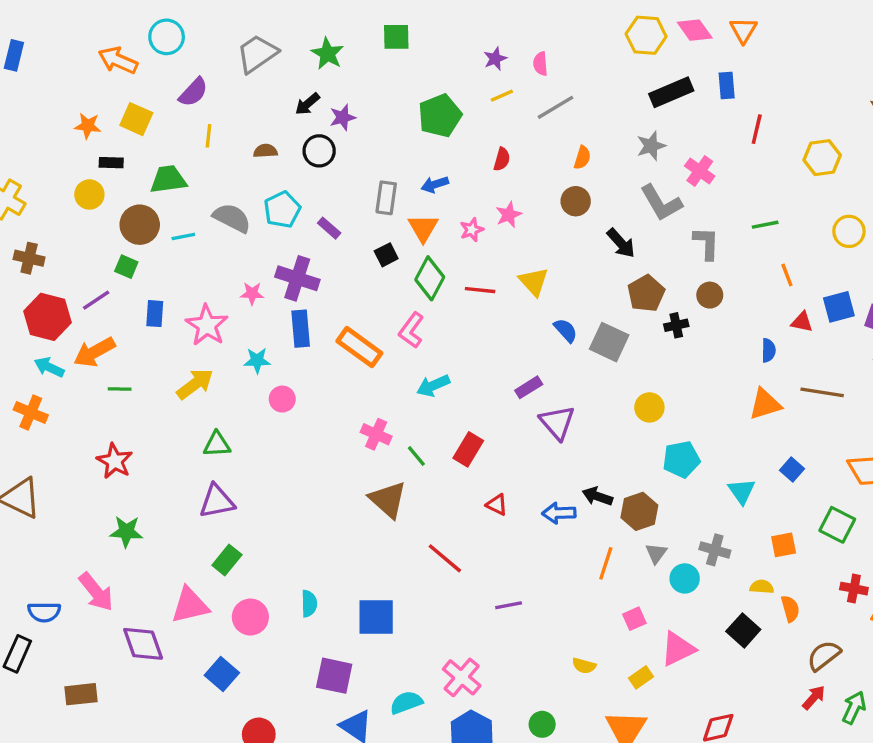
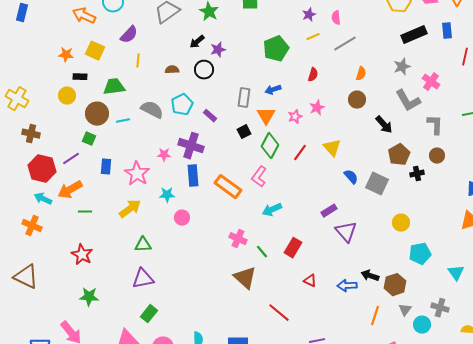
red line: (480, 290) -> (300, 153), turned -60

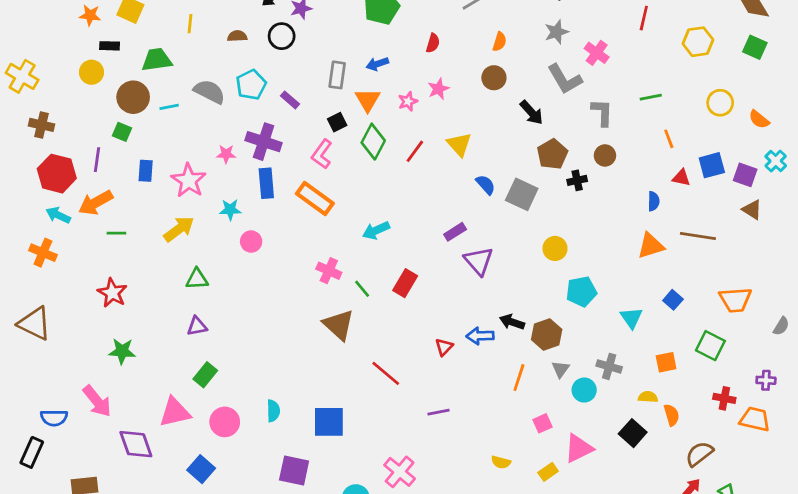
purple line: (71, 159) -> (97, 160), turned -48
pink L-shape: (259, 177) -> (322, 154), moved
purple triangle: (143, 279) -> (197, 326), size x0.7
red triangle: (310, 281) -> (444, 347), moved, turned 48

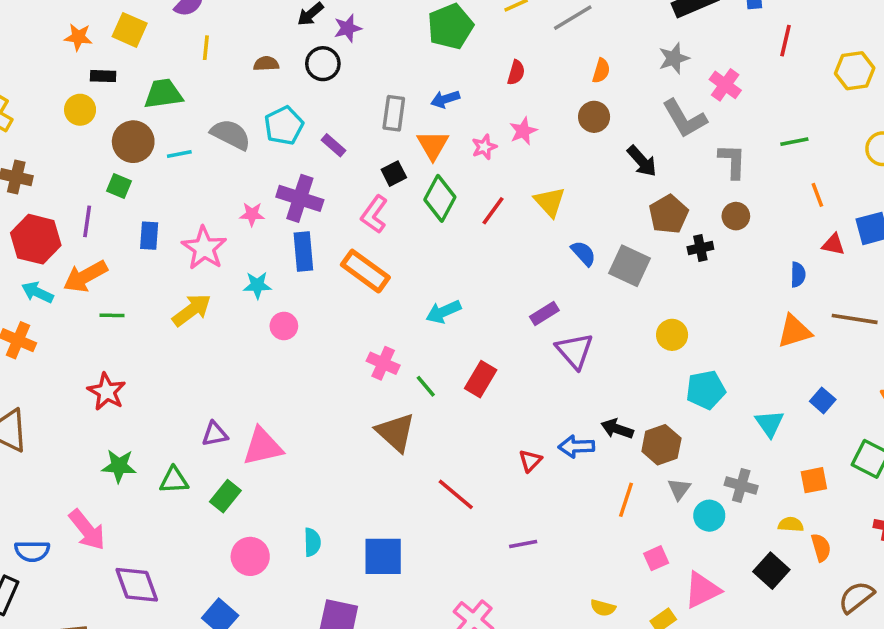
green triangle: (197, 279) -> (174, 480), moved
pink triangle: (175, 412) -> (263, 447), moved

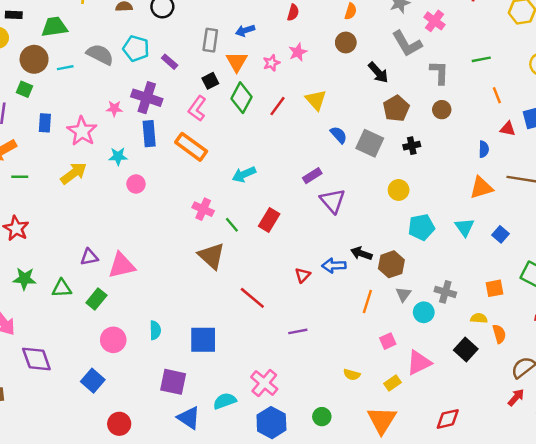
cyan pentagon: (284, 126) -> (136, 48), turned -30
black cross: (700, 248) -> (412, 146), moved
cyan triangle: (770, 423) -> (465, 227), moved

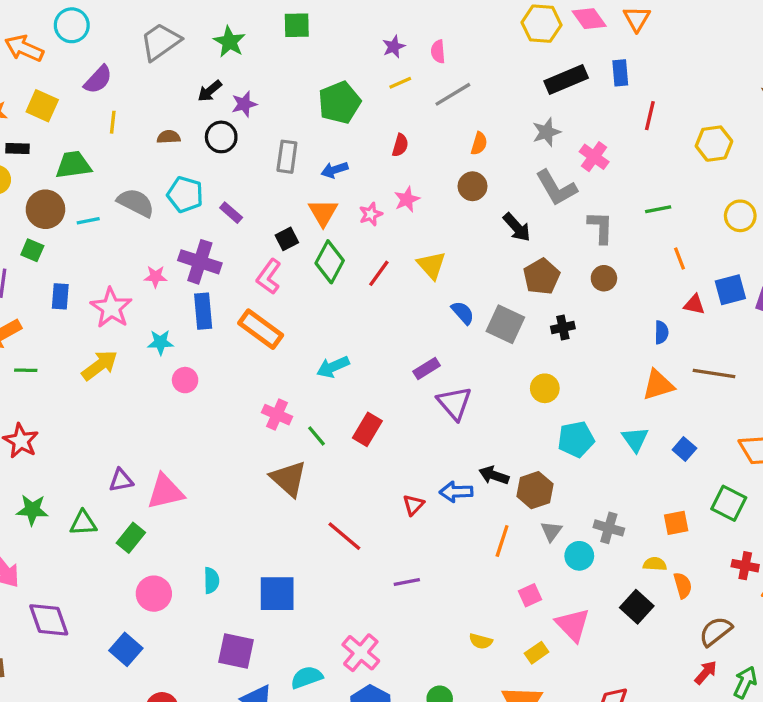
gray rectangle: (210, 40) -> (287, 157), moved
pink triangle: (419, 363) -> (573, 625), turned -48

